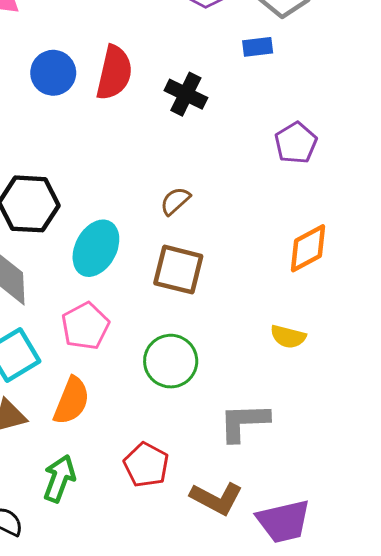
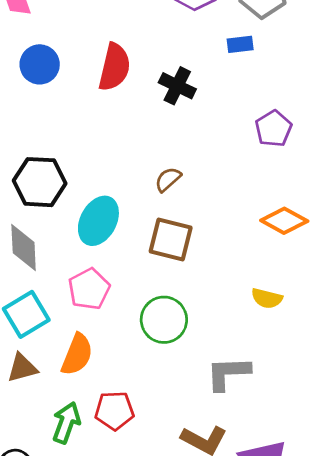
blue circle: (53, 73) -> (40, 64), moved
orange diamond: (308, 248) -> (284, 221), turned 57
red pentagon: (146, 465) -> (114, 411), moved, turned -30

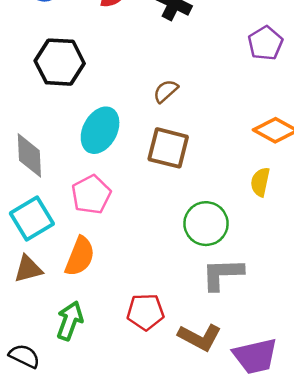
black hexagon: (40, 182) -> (60, 62), moved
yellow semicircle: (267, 298) -> (260, 182), moved, turned 88
green circle: (164, 320) -> (206, 224), moved
red pentagon: (114, 411) -> (145, 312), moved

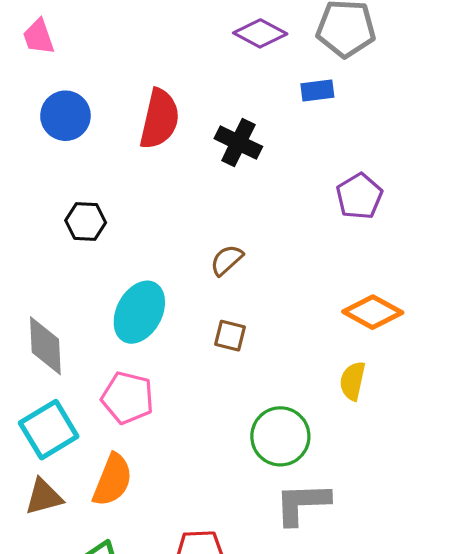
black hexagon: (60, 62) -> (86, 221), size x0.6
brown square: (168, 148) -> (230, 336), size x0.6
pink pentagon: (91, 195) -> (128, 398), turned -30

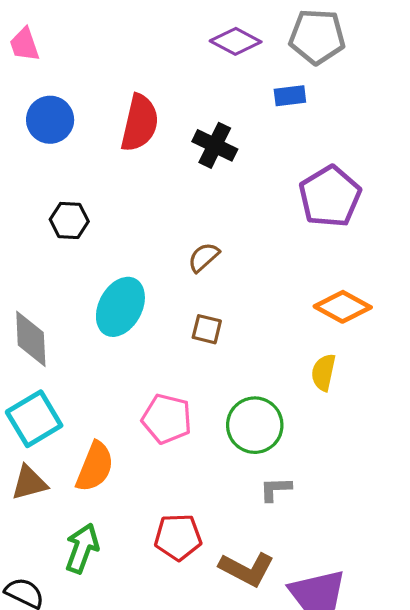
purple pentagon: (359, 196) -> (330, 196), size x1.4
pink pentagon: (128, 398) -> (167, 419), moved
gray L-shape: (302, 504) -> (276, 489), size x0.6

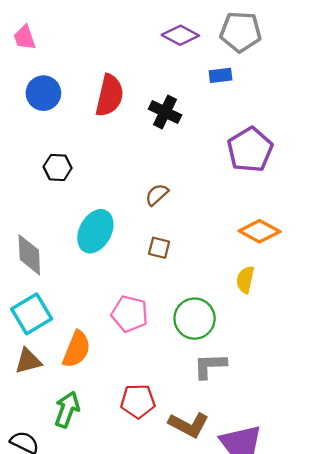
gray L-shape: (276, 489) -> (210, 366), size x1.4

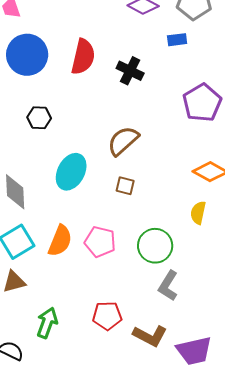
blue circle: (43, 93) -> (27, 55), size x1.4
brown semicircle: (157, 195) -> (123, 141), size x1.6
orange semicircle: (76, 349) -> (60, 241), moved
gray L-shape: (210, 366) -> (168, 286), turned -56

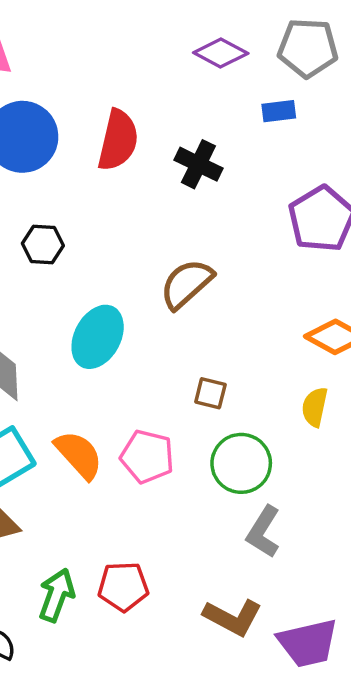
brown square: (125, 186) -> (210, 393), moved
orange semicircle: (60, 241) -> (79, 455), turned -64
red pentagon: (107, 316) -> (123, 587), moved

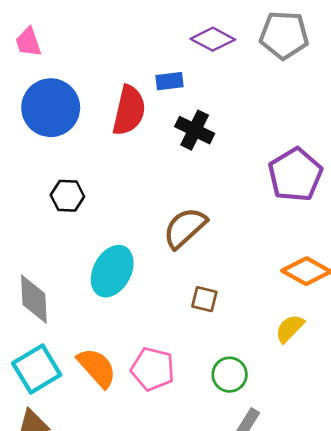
blue rectangle: (279, 111) -> (169, 81), moved
brown square: (210, 393) -> (204, 299), moved
yellow semicircle: (315, 407) -> (290, 328), turned 32
green circle: (241, 463) -> (230, 375), size x0.7

